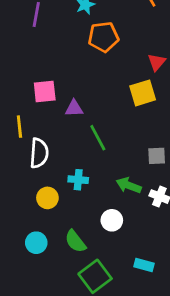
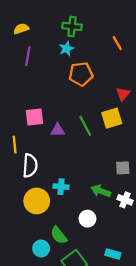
green line: (98, 138) -> (85, 126), moved
yellow circle: (47, 198) -> (37, 201), size x1.5
cyan circle: (36, 243) -> (41, 248), moved

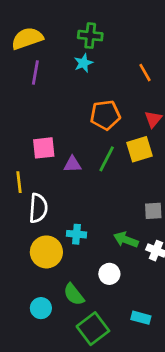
yellow semicircle: (21, 29) -> (27, 38), size x1.6
orange line: (117, 43) -> (145, 73), moved
orange pentagon: (81, 74) -> (105, 115), moved
green line: (85, 126) -> (107, 159), turned 55
cyan circle: (41, 248) -> (41, 308), moved

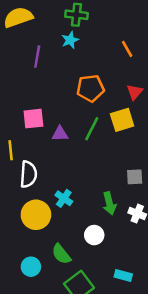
purple line: (35, 73) -> (37, 57), moved
cyan cross: (77, 234) -> (64, 198), turned 30
green arrow: (126, 240) -> (109, 203), turned -125

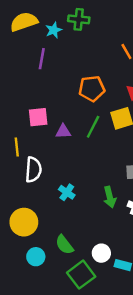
cyan star: (70, 40) -> (54, 30), moved
yellow circle: (36, 215) -> (24, 222), moved
white circle: (94, 235) -> (101, 253), moved

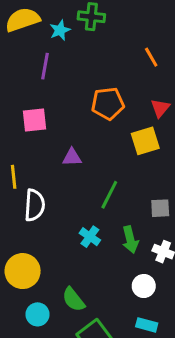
pink square: (38, 117) -> (35, 120), moved
green line: (93, 127) -> (109, 195), moved
cyan cross: (67, 192) -> (90, 237), moved
white circle: (101, 253) -> (144, 286), moved

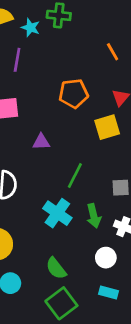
cyan star: (60, 30) -> (30, 28), turned -30
cyan cross: (90, 237) -> (57, 213), size x1.5
green semicircle: (73, 299) -> (56, 268), moved

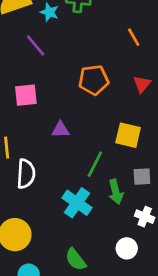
purple line: (17, 60) -> (36, 45), turned -50
yellow square: (107, 127) -> (128, 135), moved, turned 30
green arrow: (94, 216) -> (116, 192), moved

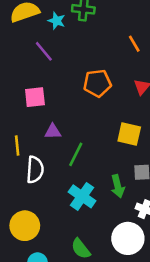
purple triangle: (60, 130) -> (53, 131), moved
green line: (95, 164) -> (76, 154), moved
white circle: (127, 248) -> (128, 238), size x1.6

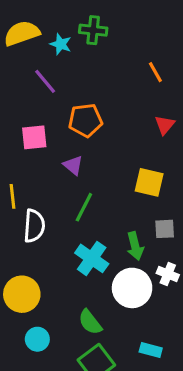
orange pentagon: (97, 83) -> (85, 120), moved
purple triangle: (53, 131) -> (73, 165), moved, turned 42
white circle: (128, 238) -> (132, 288), moved

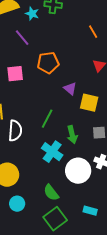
purple triangle: (73, 165) -> (70, 89), moved
green arrow: (135, 246) -> (72, 135), moved

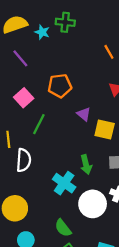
purple line: (22, 38) -> (20, 58), moved
pink square: (15, 74) -> (24, 98), turned -36
green line: (47, 119) -> (39, 124), moved

